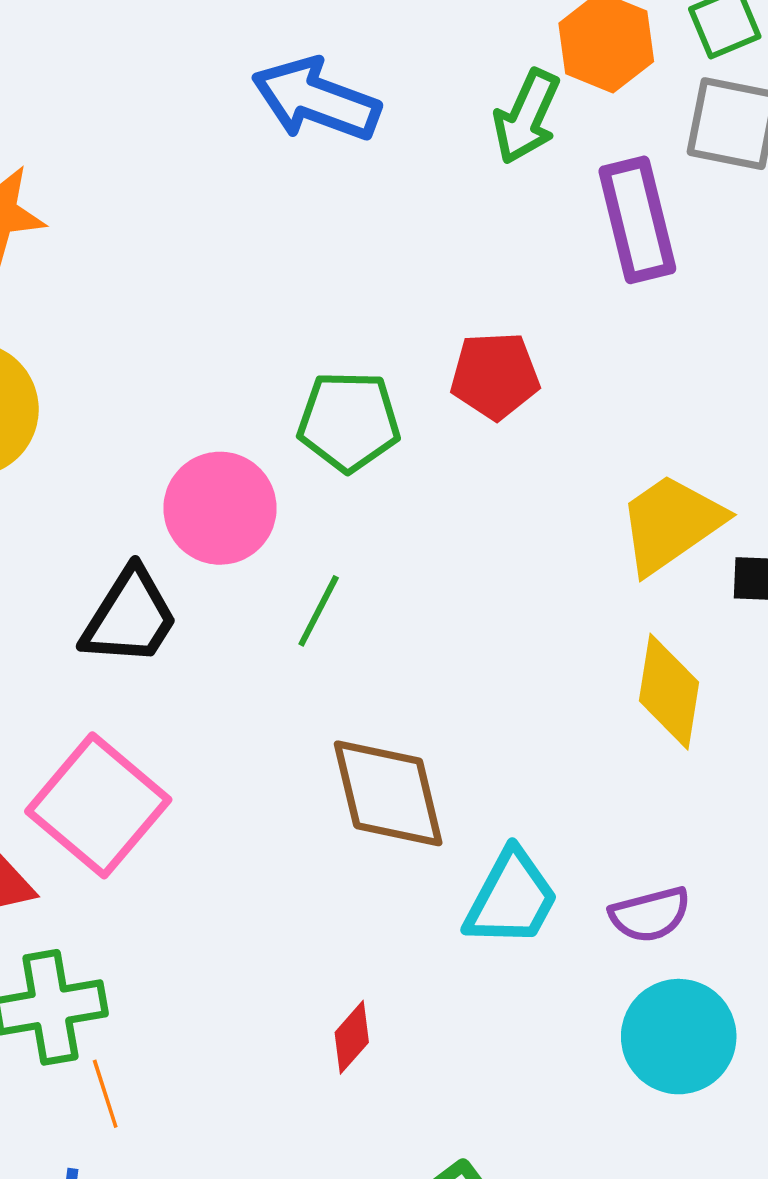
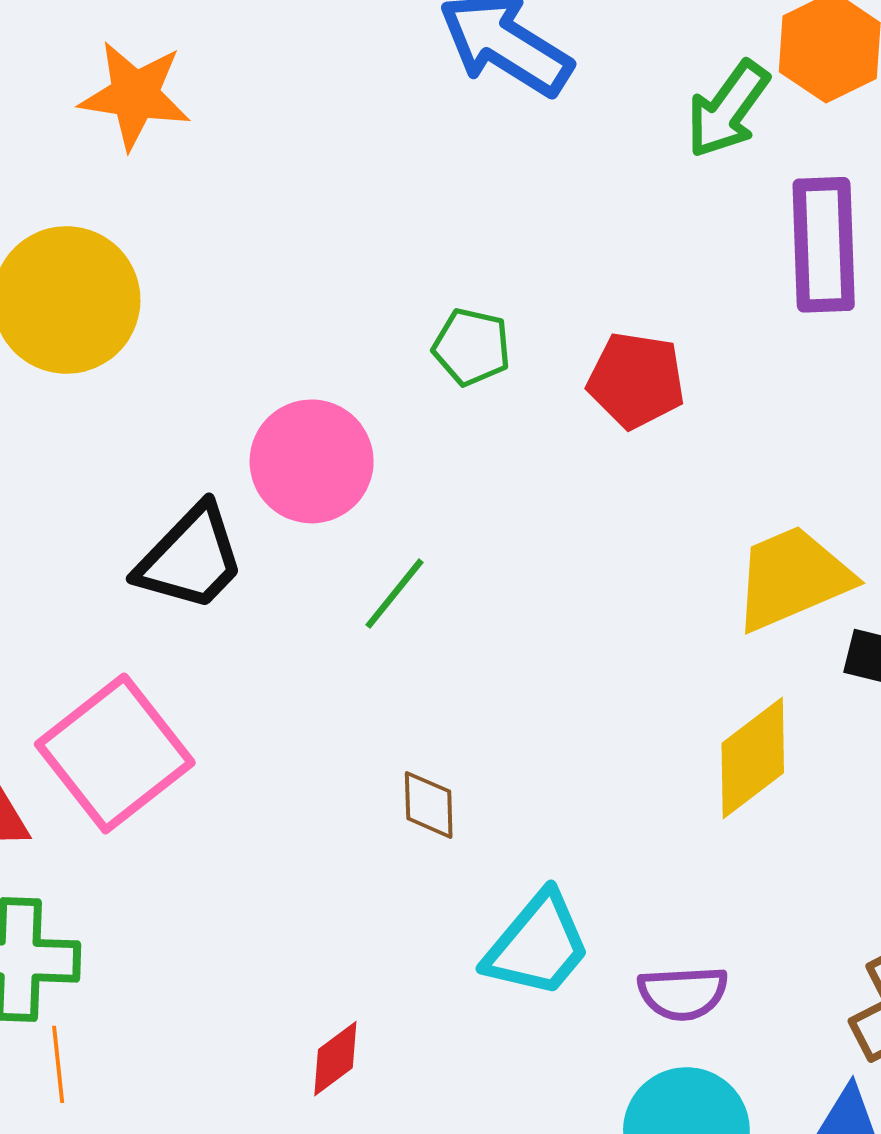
green pentagon: (349, 421) -> (472, 347), moved, size x0.7
yellow diamond: (669, 692) -> (753, 758), turned 32
brown diamond: (388, 793) -> (429, 805), size x0.5

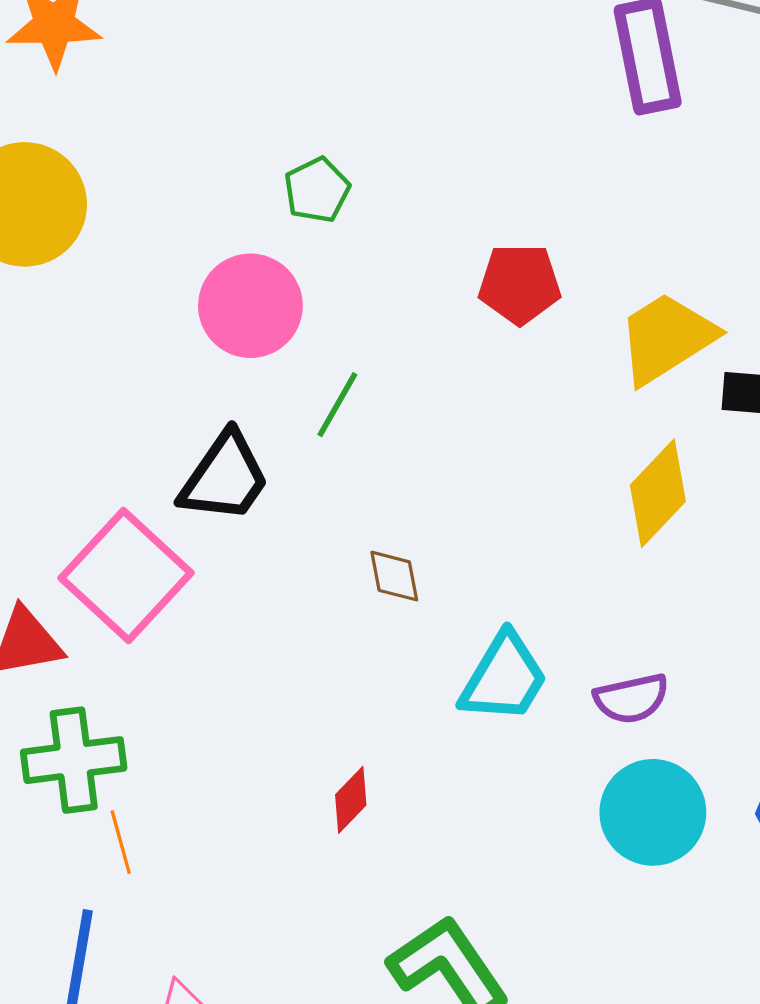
green pentagon: (472, 347) -> (317, 190), moved, turned -30
red pentagon: (636, 380) -> (520, 284), moved
black trapezoid: (191, 558) -> (225, 477), moved

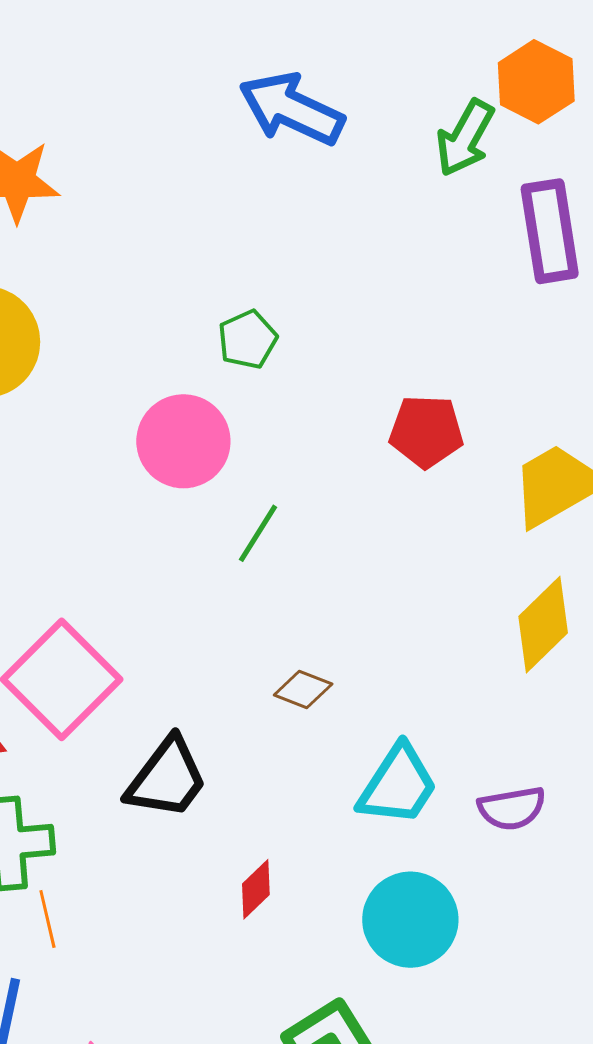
black trapezoid: (225, 477) -> (167, 778), moved
brown diamond: (394, 576) -> (303, 690), turned -60
cyan circle: (653, 812) -> (410, 920), moved

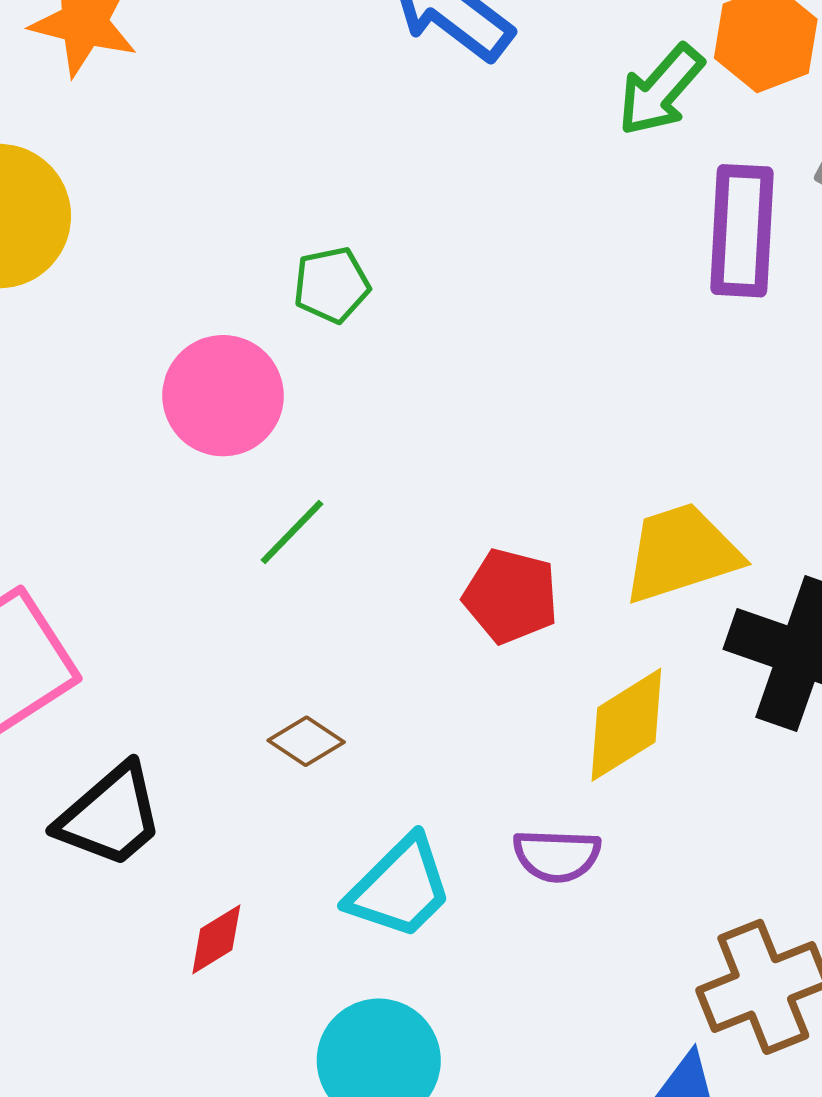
red pentagon: (426, 431) -> (511, 596), moved
purple semicircle: (512, 808) -> (557, 856), moved
red diamond: (256, 889) -> (216, 939), moved

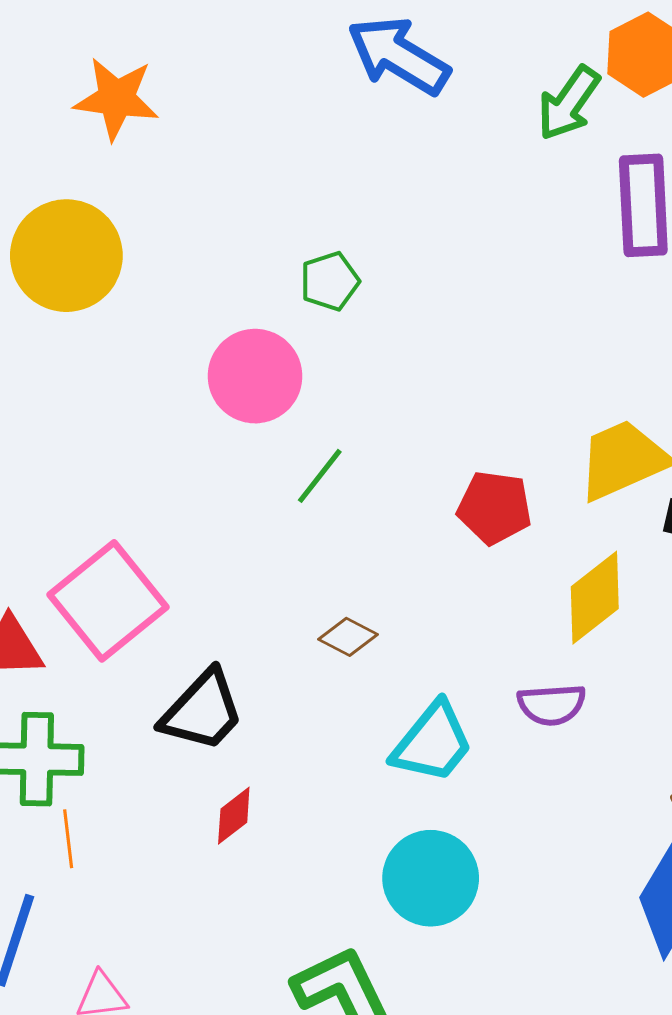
red diamond: (216, 939) -> (234, 816), moved

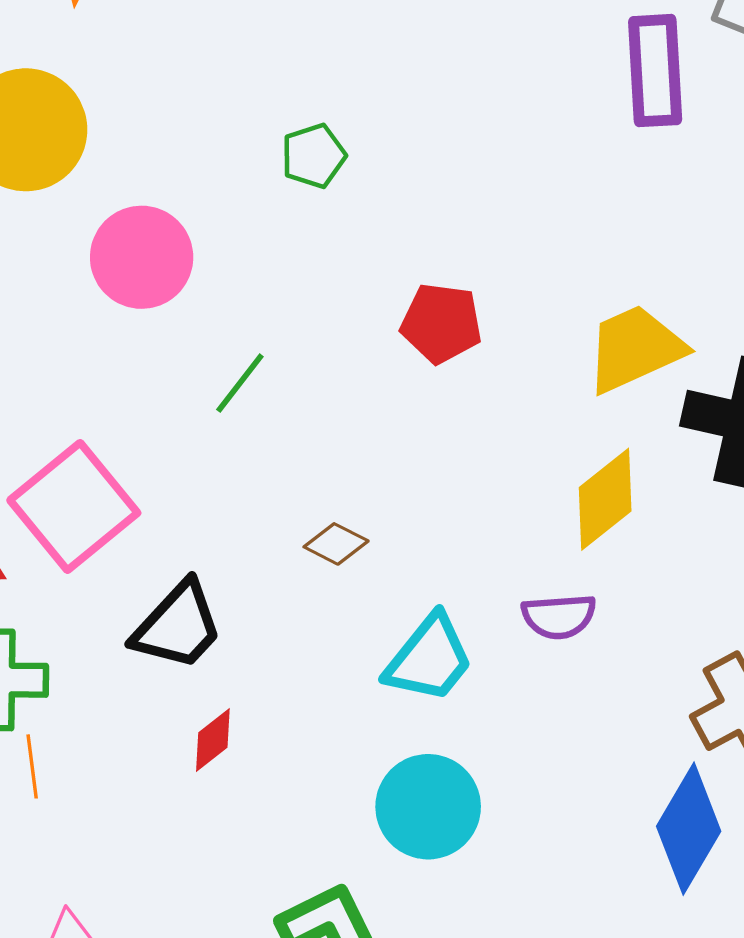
pink circle: (255, 376) -> (142, 257), moved
green line: (320, 476) -> (240, 383), moved
red pentagon: (494, 508) -> (441, 323), moved

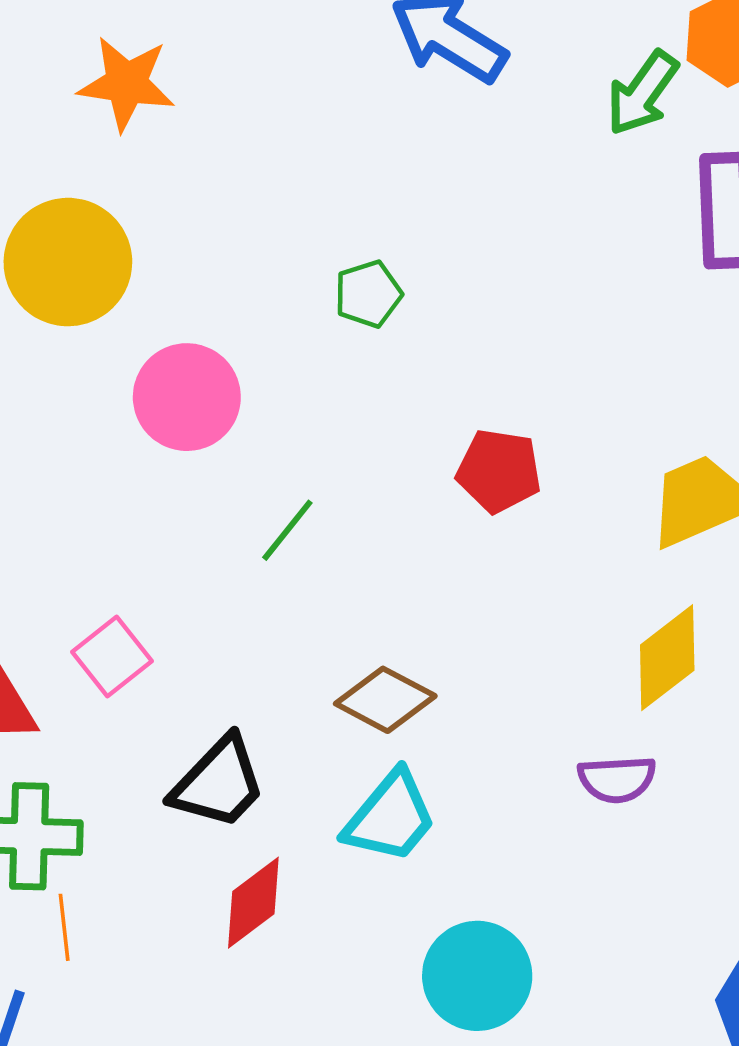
pink square: (74, 507) -> (112, 656), size x0.6
brown diamond: (336, 544) -> (385, 700), size x1.5
cyan trapezoid: (429, 659) -> (390, 817), moved
red diamond: (213, 740) -> (253, 903), size x1.4

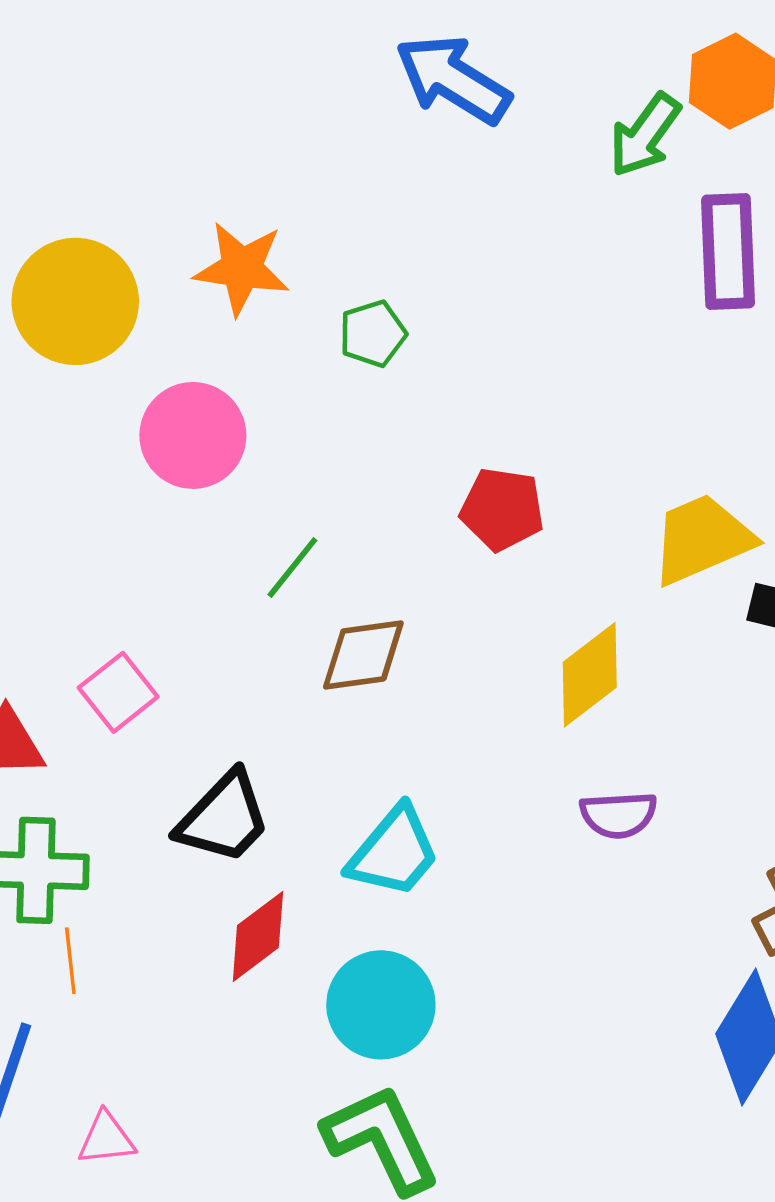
orange star: (126, 83) -> (242, 268), moved
yellow diamond: (667, 658) -> (590, 675), moved
brown diamond: (385, 700) -> (363, 655), moved, turned -36
cyan circle: (477, 976) -> (381, 1005), moved

